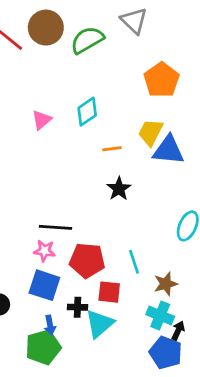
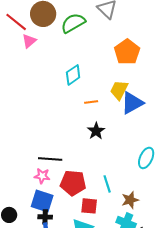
pink triangle: (42, 120) -> (29, 41), moved
blue triangle: (168, 150) -> (132, 103), turned -35
black cross: (78, 307) -> (45, 217), moved

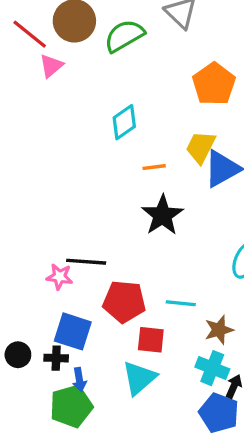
black star: (96, 131) -> (162, 215), size x1.4
pink star: (42, 176) -> (59, 277), moved
cyan line: (107, 184) -> (181, 303), turned -66
black cross: (45, 217) -> (56, 358), moved

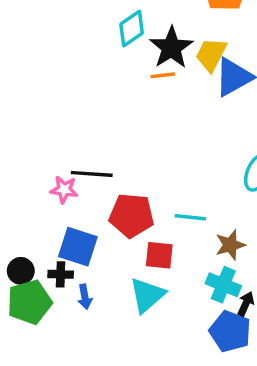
black star: (162, 215) -> (171, 48), moved
green pentagon: (71, 406) -> (29, 302), moved

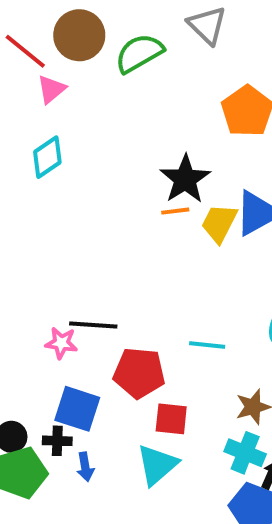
cyan diamond: (132, 29) -> (47, 157), moved
yellow trapezoid: (211, 55) -> (219, 223), moved
cyan line: (190, 217) -> (207, 345), moved

